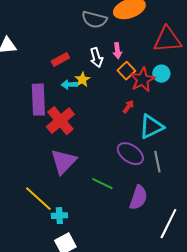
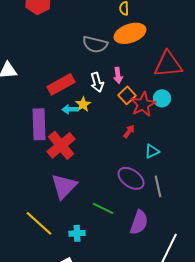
red rectangle: (60, 60) -> (61, 84), size x1.5
cyan triangle: (151, 127) -> (152, 151), size x0.6
cyan cross: (59, 216) -> (77, 233), moved

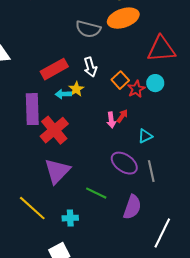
pink arrow: (118, 75) -> (111, 120), moved
red star: (143, 104) -> (136, 89), size x0.7

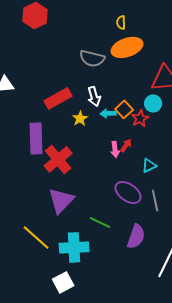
cyan circle: (155, 83) -> (153, 103), moved
cyan arrow: (63, 94) -> (108, 113), moved
cyan cross: (70, 218) -> (74, 247), size x1.8

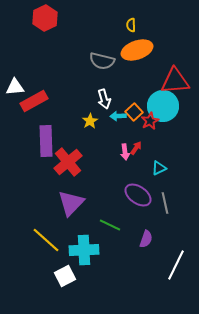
red rectangle: (58, 98) -> (34, 101), moved
cyan circle: (153, 103) -> (163, 106), size x1.8
purple semicircle: (136, 236) -> (146, 239), size x0.7
white square: (63, 282) -> (65, 276), moved

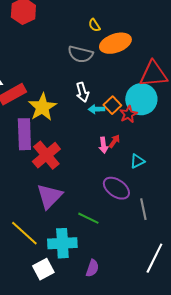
yellow semicircle: (131, 25) -> (94, 25), moved, turned -32
yellow star: (90, 121) -> (42, 107), moved, size x1.8
gray line: (165, 203) -> (143, 209), moved
purple semicircle: (146, 239) -> (92, 268), moved

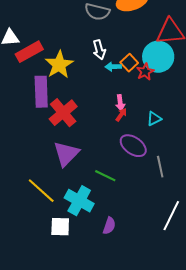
red arrow: (114, 141) -> (121, 115), moved
cyan cross: (62, 243) -> (79, 201), turned 32
white square: (43, 269) -> (60, 227), turned 30

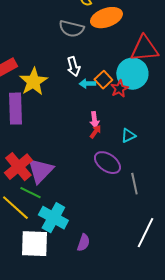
red cross: (63, 113) -> (18, 167), moved
green line: (105, 176) -> (30, 193), moved
white square: (60, 227) -> (34, 244), size x1.4

